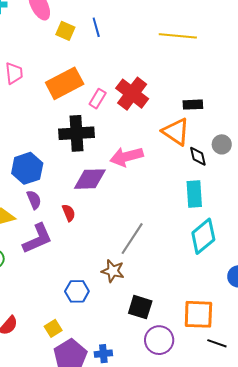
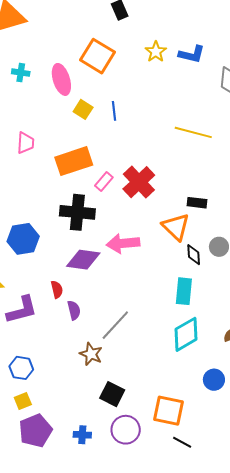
purple semicircle: (34, 200) -> (74, 310), moved
blue hexagon: (77, 291) -> (21, 368), moved
blue cross: (103, 354) -> (82, 435), moved

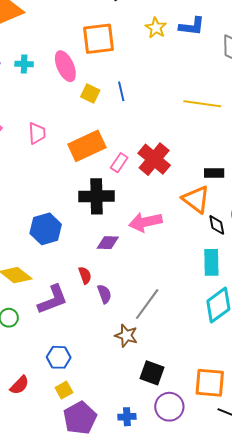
orange square: (98, 56) -> (99, 39), turned -32
purple diamond: (83, 260) -> (108, 243), size x0.7

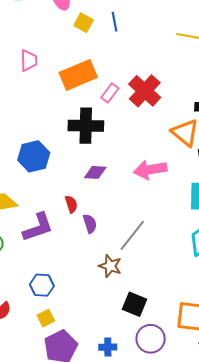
pink arrow: (145, 222) -> (150, 170), moved

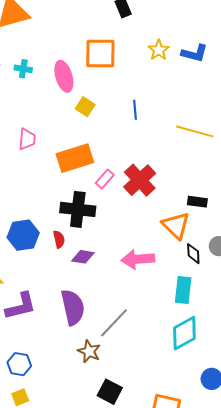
blue line: (115, 22) -> (135, 110), moved
red semicircle: (71, 204) -> (59, 239), moved
purple semicircle: (90, 224) -> (73, 307), size x1.8

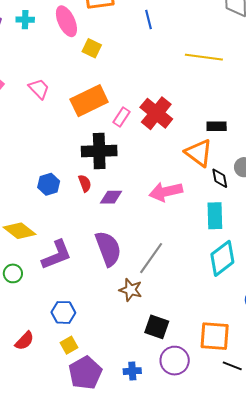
blue line: (135, 110) -> (149, 20), moved
pink trapezoid: (27, 139) -> (39, 89), turned -40
blue hexagon: (23, 235) -> (49, 184), size x0.7

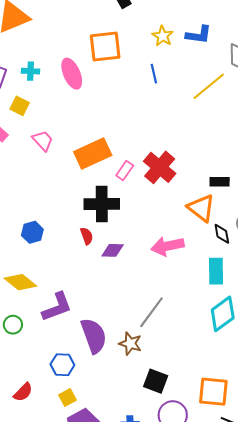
yellow square: (92, 48) -> (20, 106), moved
yellow line: (204, 57) -> (209, 86), moved, turned -48
blue hexagon: (49, 184) -> (32, 232), moved
purple semicircle: (108, 249) -> (94, 336), moved

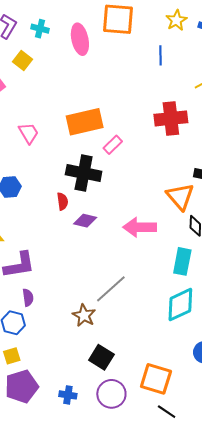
pink trapezoid: (43, 141) -> (29, 133), moved
red cross: (160, 167) -> (171, 118), moved, turned 32
purple semicircle: (94, 336) -> (28, 298), moved, size x0.5

